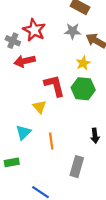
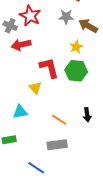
cyan triangle: (23, 132) -> (20, 112), turned 35
orange line: (51, 141) -> (59, 120), moved, turned -49
gray rectangle: (77, 167) -> (57, 145), moved, turned 66

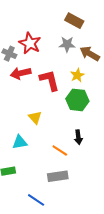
red L-shape: (49, 68) -> (50, 80), moved
black arrow: (87, 115) -> (78, 137), moved

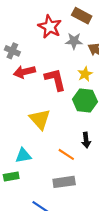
red star: (30, 43) -> (50, 27), moved
yellow triangle: (35, 117) -> (40, 119), size x1.5
cyan triangle: (20, 142) -> (23, 156), moved

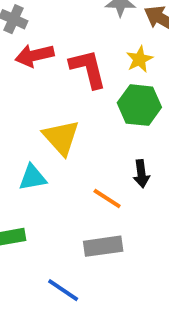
cyan triangle: (23, 156) -> (33, 178), moved

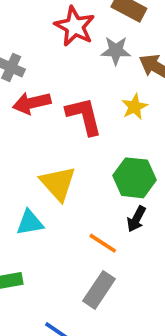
green hexagon: (139, 105) -> (135, 178), moved
black arrow: (141, 174) -> (136, 219), turned 35
gray rectangle: (103, 246) -> (99, 290), turned -48

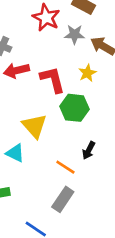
green hexagon: (135, 178) -> (74, 108), moved
cyan triangle: (30, 223) -> (15, 153), turned 36

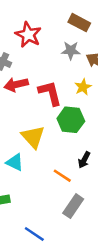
red star: (46, 18) -> (28, 35), moved
gray rectangle: (63, 199) -> (73, 206), moved

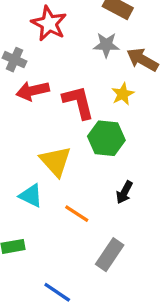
orange line: (62, 176) -> (77, 214), moved

